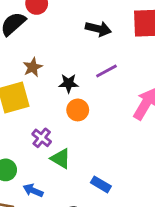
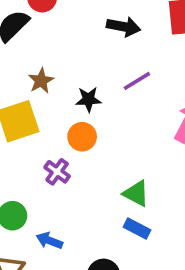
orange circle: (78, 110) -> (82, 137), moved
green triangle: (61, 159) -> (136, 194), moved

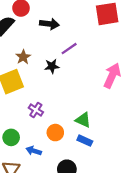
black arrow: (124, 27) -> (49, 24), moved
purple line: (137, 81) -> (69, 49), moved
orange circle: (82, 137) -> (55, 133), moved

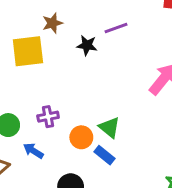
purple cross: (36, 110) -> (48, 117), moved, turned 32
orange circle: (55, 133) -> (81, 137), moved

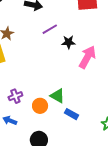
black star: (87, 45) -> (68, 42), moved
blue rectangle: (104, 155) -> (72, 114), moved

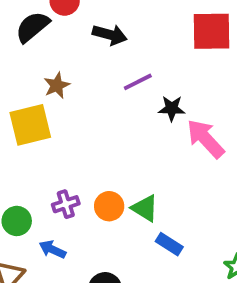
pink arrow: (87, 57) -> (205, 139), turned -75
orange circle: (40, 106) -> (109, 206), moved

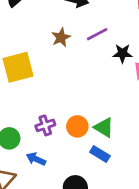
brown star: (57, 85) -> (61, 37), moved
blue rectangle: (169, 244) -> (100, 154), moved

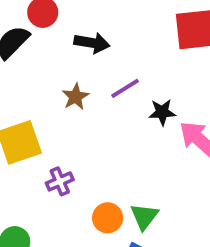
purple cross: (45, 125) -> (60, 181), moved
green triangle: (104, 127) -> (144, 216), turned 40

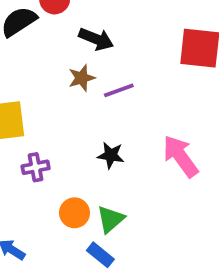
brown star: (75, 97) -> (82, 78), moved
black star: (162, 112) -> (111, 155), moved

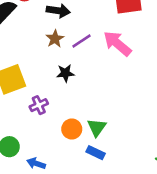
black star: (111, 155) -> (65, 73), moved
pink arrow: (180, 156) -> (117, 43), moved

